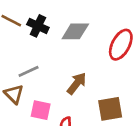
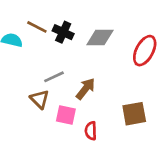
brown arrow: (77, 83) -> (86, 89), moved

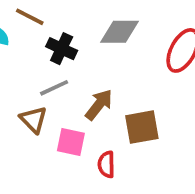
black cross: (63, 32) -> (62, 49), moved
brown square: (134, 114) -> (142, 127), moved

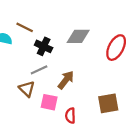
brown square: (142, 127) -> (108, 103), moved

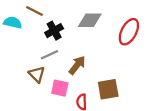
black cross: (44, 46) -> (54, 31), turned 36
brown square: (108, 103) -> (108, 89), moved

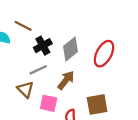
gray diamond: (90, 20) -> (71, 49), moved, turned -40
red ellipse: (129, 32) -> (104, 54), moved

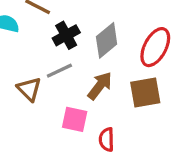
brown triangle: (25, 89) -> (29, 89), moved
brown square: (97, 104) -> (145, 92), moved

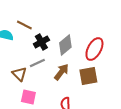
pink square: (75, 119) -> (28, 97), moved

